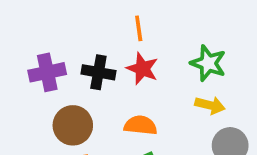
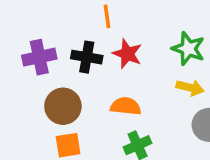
orange line: (139, 28) -> (107, 16), moved

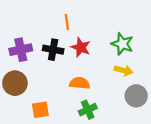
brown circle: (63, 106) -> (15, 83), moved

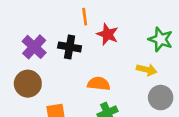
green star: (122, 44) -> (161, 39), moved
red star: (81, 47) -> (107, 34), moved
purple cross: (21, 50) -> (34, 47), turned -35

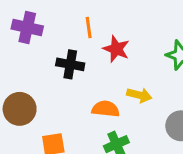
purple cross: (34, 47) -> (27, 28), moved, turned -30
yellow arrow: (147, 70) -> (139, 95), moved

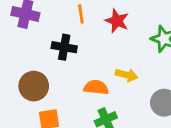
red star: (116, 49) -> (117, 21), moved
brown circle: (20, 109) -> (34, 86), moved

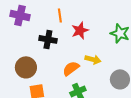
red star: (117, 21) -> (80, 30), moved, turned 30
orange semicircle: (96, 87) -> (71, 68), turned -42

